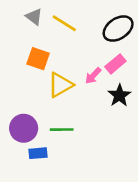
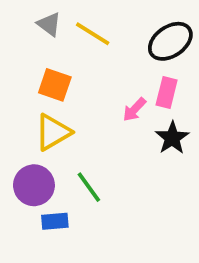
pink rectangle: (115, 64) -> (167, 92), turned -36
yellow triangle: (60, 85) -> (53, 132), moved
green line: (62, 130) -> (89, 187), turned 55

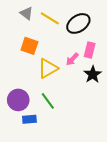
black ellipse: (170, 41) -> (78, 23), moved
yellow triangle: (53, 132) -> (48, 68), moved

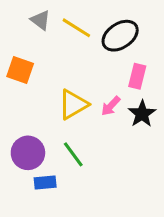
orange square: (29, 46) -> (20, 70), moved
pink arrow: (72, 59) -> (111, 106), moved

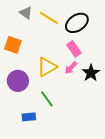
pink rectangle: (137, 76) -> (74, 49), moved, turned -49
purple circle: (28, 153) -> (18, 81), moved

